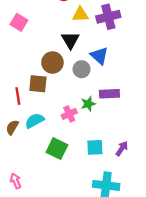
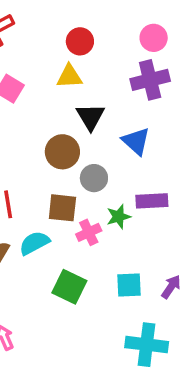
yellow triangle: (80, 14) -> (69, 76), moved
gray circle: (82, 69) -> (94, 178), moved
brown square: (38, 84) -> (62, 208), moved

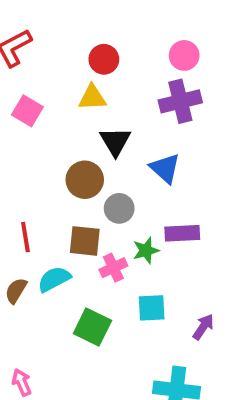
cyan square: (129, 285) -> (152, 308), moved

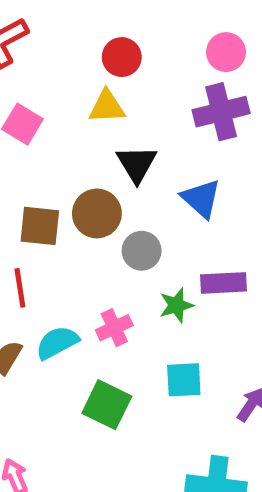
brown square: (85, 241) -> (40, 226), moved
pink cross: (113, 268) -> (114, 328), moved

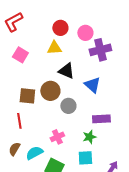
pink circle: (226, 52) -> (85, 33), moved
black triangle: (137, 164) -> (66, 71), turned -36
green star: (176, 305) -> (89, 137), moved
cyan semicircle: (57, 343) -> (34, 153), moved

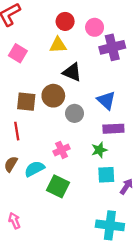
blue triangle: (92, 85) -> (106, 100), moved
cyan square: (85, 158) -> (106, 175), moved

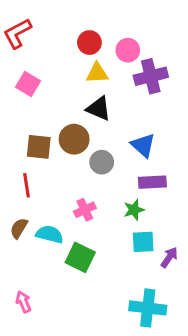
yellow triangle: (58, 45) -> (97, 73), moved
cyan semicircle: (34, 169) -> (50, 234), turned 42

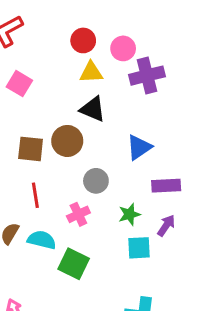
blue triangle: (143, 145) -> (139, 147), turned 44
gray circle: (102, 162) -> (96, 181), moved
purple rectangle: (152, 182) -> (166, 186), moved
red line: (27, 185) -> (35, 195), moved
purple arrow: (169, 257) -> (166, 226), moved

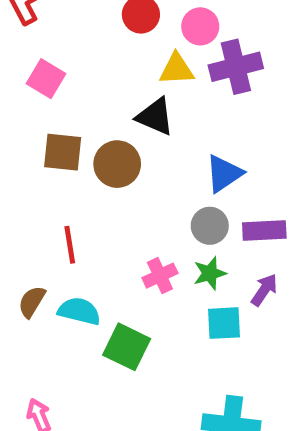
yellow triangle: (91, 72) -> (177, 69), moved
brown square: (31, 149) -> (63, 152), moved
gray circle: (96, 181) -> (210, 226), moved
pink cross: (78, 214) -> (160, 276), moved

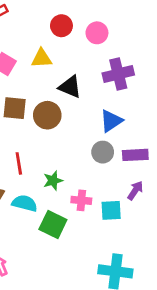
purple cross: (236, 67) -> (118, 74), moved
yellow triangle: (177, 69) -> (42, 58), moved
green star: (210, 273) -> (53, 180), moved
pink cross: (160, 276) -> (81, 200), moved, turned 30

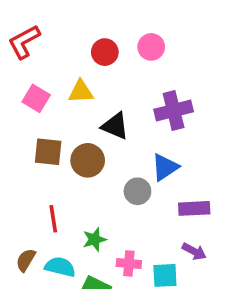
pink circle: (97, 33) -> (151, 47), moved
gray circle: (103, 152) -> (137, 191), moved
purple arrow: (135, 190) -> (194, 251), turned 84

